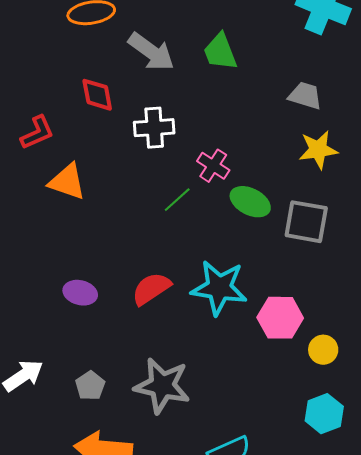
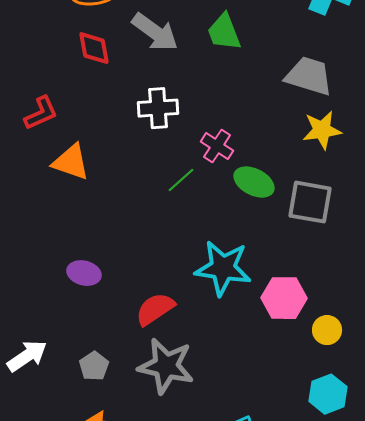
red diamond: (97, 95) -> (94, 48), moved
gray trapezoid: (305, 96) -> (309, 76), size x1.4
red semicircle: (151, 289) -> (155, 309), moved

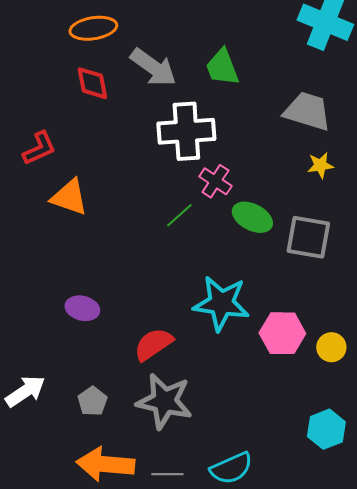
white cross: (158, 108) -> (186, 131), moved, size x1.4
yellow star: (322, 130) -> (320, 165), size x0.7
yellow circle: (327, 330) -> (331, 347), moved

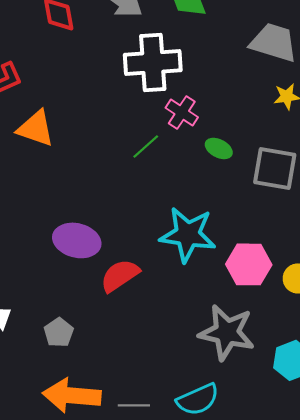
green ellipse: (252, 217) -> (219, 148), size x0.7
purple ellipse: (82, 308) -> (77, 240), moved, size x1.4
gray star: (164, 401) -> (227, 332), moved

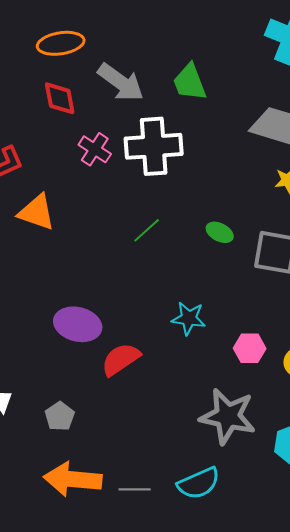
pink cross: (182, 112) -> (95, 149), moved
cyan star: (188, 234) -> (189, 318), size x0.6
pink hexagon: (249, 264) -> (250, 348), size x0.7

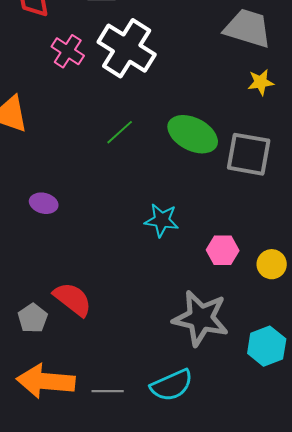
white cross: (154, 146) -> (127, 48), turned 36
green ellipse: (220, 232) -> (193, 134), size x1.8
purple ellipse: (78, 324) -> (44, 203), moved, size x0.6
red semicircle: (121, 359) -> (73, 299), moved, turned 72

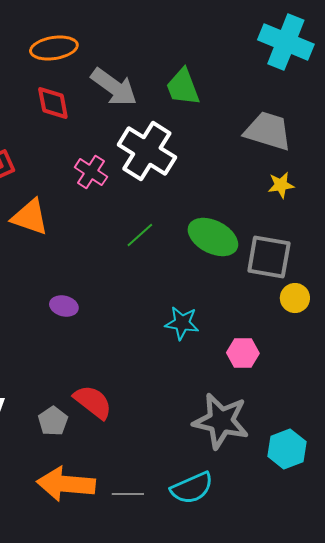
pink cross: (68, 51) -> (91, 172), moved
yellow circle: (272, 264) -> (295, 298), moved

